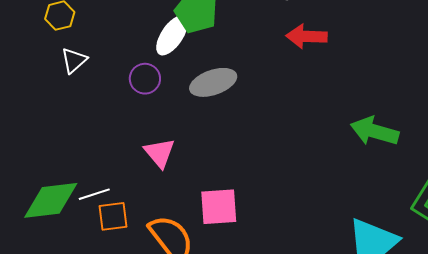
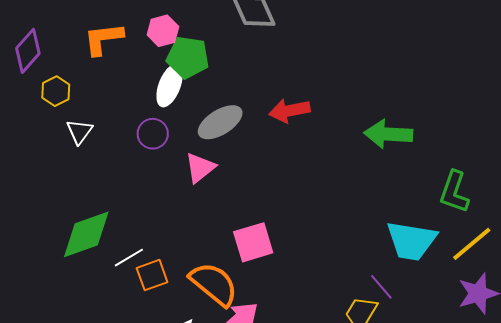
red arrow: (307, 36) -> (290, 111), moved
pink triangle: (159, 153) -> (200, 168), moved, turned 44
green diamond: (51, 200) -> (86, 234), moved

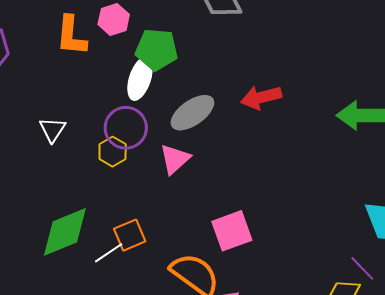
pink hexagon: (163, 31) -> (114, 19), moved
orange L-shape: (103, 39) -> (71, 36), turned -75
yellow hexagon: (56, 91) -> (113, 152), moved
purple circle: (153, 134) -> (126, 128), size x1.4
orange square: (152, 275) -> (130, 235), moved

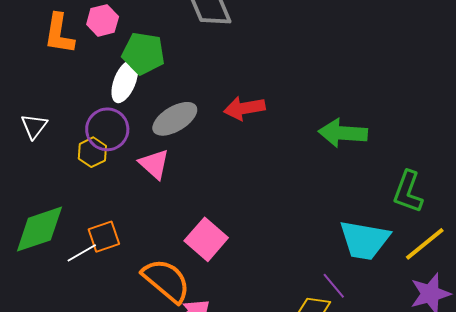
pink triangle: (175, 159) -> (154, 164), turned -40
pink square: (232, 231) -> (206, 239), turned -33

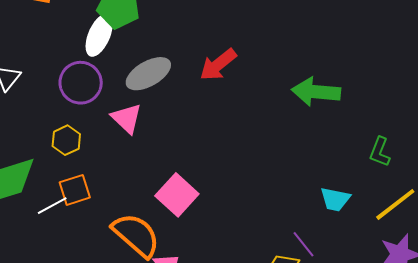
red arrow: (244, 108) -> (218, 65), turned -30
yellow hexagon: (92, 152) -> (66, 140), moved
green L-shape: (408, 192) -> (380, 152), size x0.7
cyan trapezoid: (364, 240) -> (335, 199), size x0.6

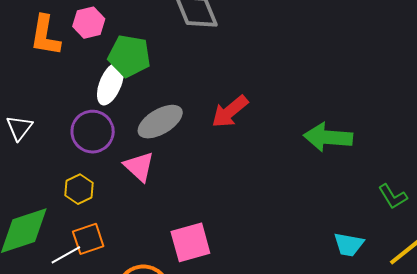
green L-shape: (380, 152) -> (393, 197), turned -52
pink square: (177, 195) -> (190, 242), turned 33

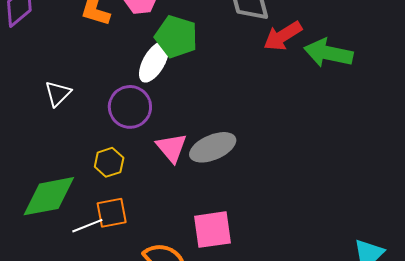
red arrow: (230, 112) -> (283, 36), moved
gray ellipse: (160, 122) -> (213, 147), moved
green arrow: (328, 137) -> (328, 53), moved

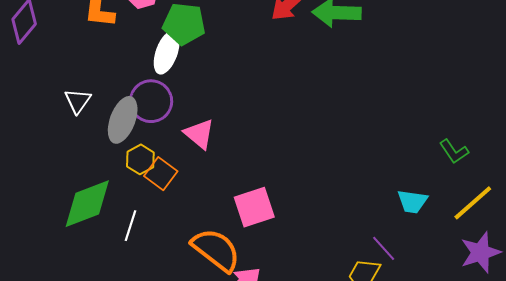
gray ellipse: (213, 147) -> (123, 120), moved, turned -36
orange square: (112, 213) -> (161, 174), moved, turned -32
white line: (87, 226) -> (130, 226), turned -40

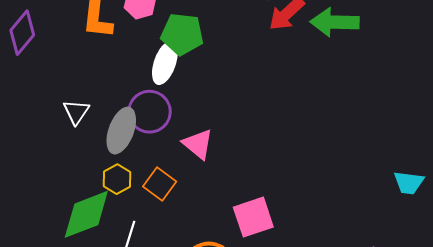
yellow hexagon: (140, 159) -> (117, 179), moved
cyan trapezoid: (412, 201) -> (409, 183), moved

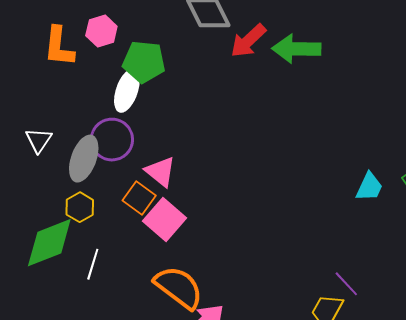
cyan trapezoid: (409, 183) -> (369, 187), moved, turned -72
orange square: (160, 184) -> (139, 198), moved
pink square: (253, 217) -> (165, 219), moved, turned -30

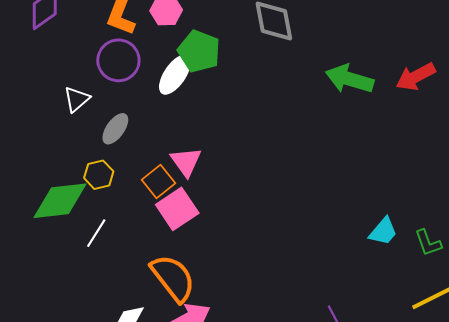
red arrow: (248, 41) -> (416, 77), moved
purple circle: (112, 140) -> (118, 60), moved
gray ellipse: (84, 159) -> (115, 129), size x0.7

